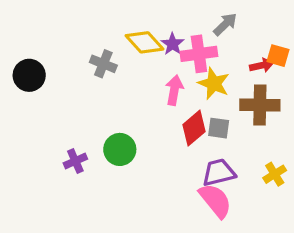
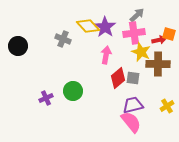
purple star: (173, 44) -> (105, 27), size x1.5
pink cross: (199, 54) -> (134, 33), moved
yellow star: (214, 84) -> (141, 52), moved

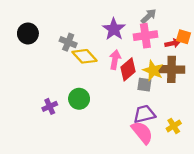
yellow diamond: (88, 26) -> (84, 56), moved
black circle: (18, 46) -> (28, 33), moved
yellow star: (141, 52) -> (153, 70), moved
red diamond: (118, 78) -> (128, 69), moved
yellow cross: (167, 106) -> (174, 126), moved

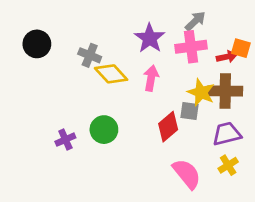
red diamond: (128, 69) -> (168, 127), moved
purple trapezoid: (144, 114) -> (227, 134), moved

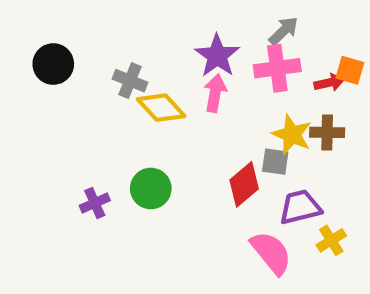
pink arrow: (151, 78) -> (215, 93), moved
brown cross: (225, 91) -> (327, 132), size x0.7
purple trapezoid: (227, 134) -> (300, 207), moved

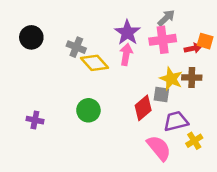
purple cross: (95, 203) -> (35, 120), moved, turned 35

